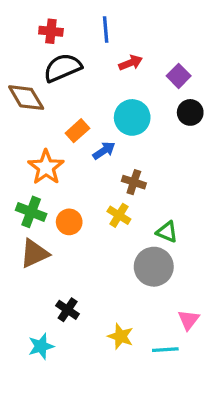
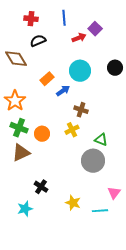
black semicircle: (63, 68) -> (38, 41), size x0.7
purple square: (179, 76) -> (95, 29), moved
orange star: (46, 167) -> (15, 101), moved
yellow cross: (119, 215) -> (72, 130), turned 32

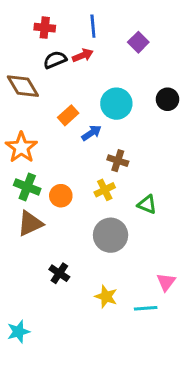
red arrow: (79, 38) -> (83, 55), moved
gray circle: (93, 161) -> (111, 235), moved
cyan star: (25, 209) -> (18, 332), moved

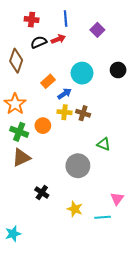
brown diamond: (23, 86) -> (16, 61), turned 50
yellow cross: (105, 190) -> (64, 112), moved, turned 32
orange circle: (61, 196) -> (43, 126), moved

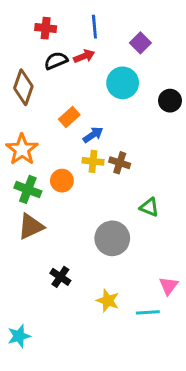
cyan circle: (82, 73) -> (123, 83), moved

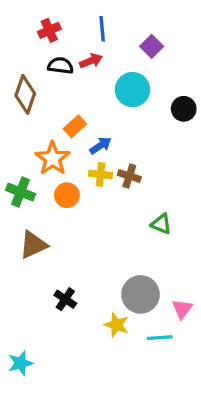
red cross: (46, 28) -> (49, 30), turned -30
black semicircle: (56, 61) -> (60, 66), turned 30
orange star: (22, 149) -> (52, 158), moved
green cross: (28, 189) -> (20, 192), moved
gray circle: (112, 238) -> (140, 294), moved

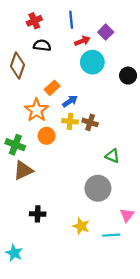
red arrow: (91, 61) -> (82, 41), moved
green cross: (20, 192) -> (15, 145), moved
gray circle: (140, 294) -> (98, 188), moved
black cross: (65, 299) -> (38, 214), moved, turned -32
cyan star: (20, 363) -> (14, 253), turned -30

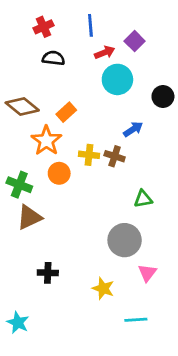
brown diamond: (18, 65) -> (22, 106), moved, turned -70
blue arrow: (70, 101) -> (133, 129), moved
green triangle: (112, 156) -> (143, 199), turned -32
pink triangle: (127, 215) -> (147, 273), moved
cyan line: (111, 235) -> (136, 320), moved

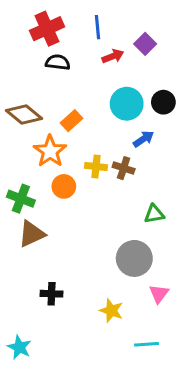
red cross: (43, 27) -> (47, 29), size x1.5
cyan circle: (117, 79) -> (127, 104), moved
black circle: (163, 97) -> (163, 102), moved

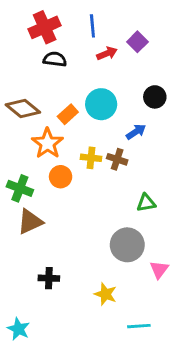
cyan circle: (127, 104) -> (101, 104), moved
pink triangle: (159, 294) -> (159, 270), moved

